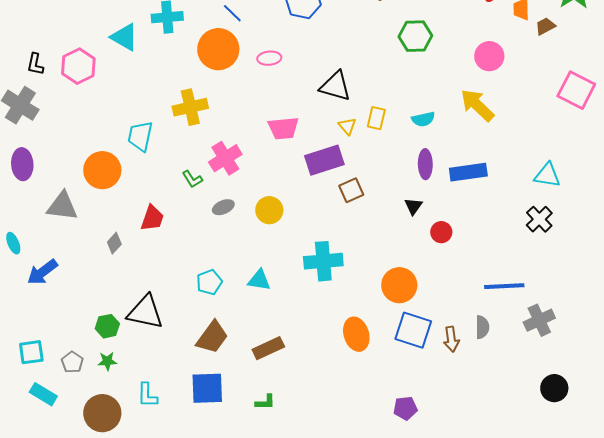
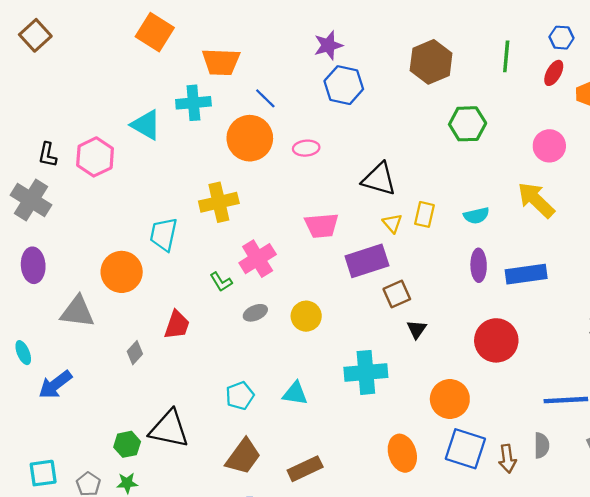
black triangle: (413, 206) -> (417, 329), moved
red circle: (441, 232) -> (496, 340), size x1.8

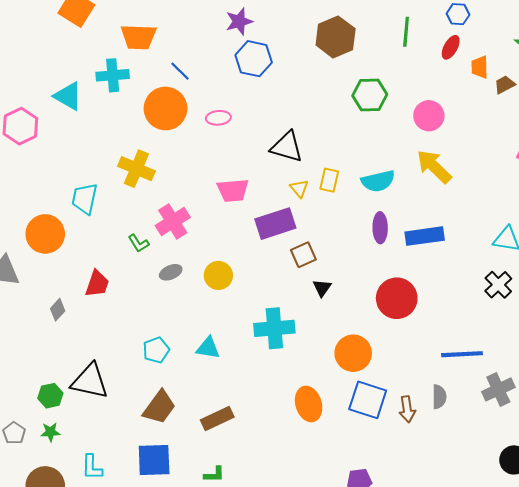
pink circle: (549, 146) -> (429, 116), moved
yellow cross: (219, 202) -> (136, 169), turned 36
cyan semicircle: (476, 216) -> (378, 181), size x1.4

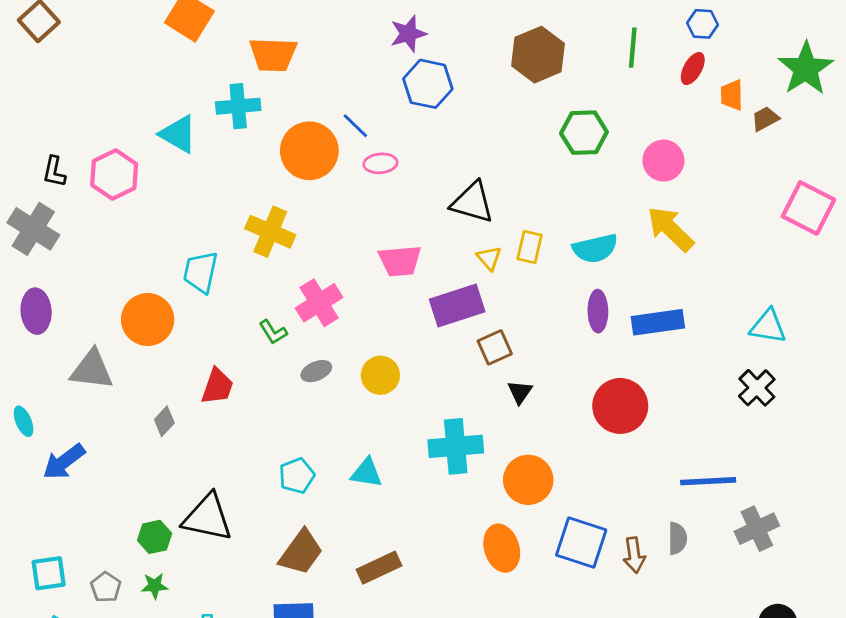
blue line: (180, 71) -> (355, 126), moved
orange circle: (353, 353) -> (528, 480), moved

